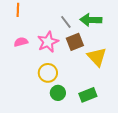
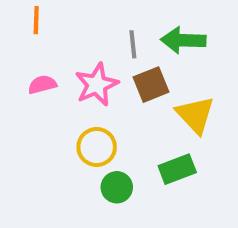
gray line: (66, 22) -> (133, 44), turned 32
green rectangle: (88, 95) -> (177, 169), moved

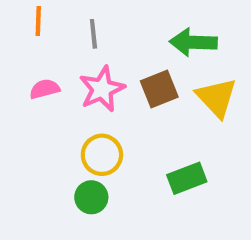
gray line: (133, 44) -> (93, 34), moved
yellow triangle: (195, 115) -> (217, 97), moved
green circle: (117, 187) -> (91, 197), moved

